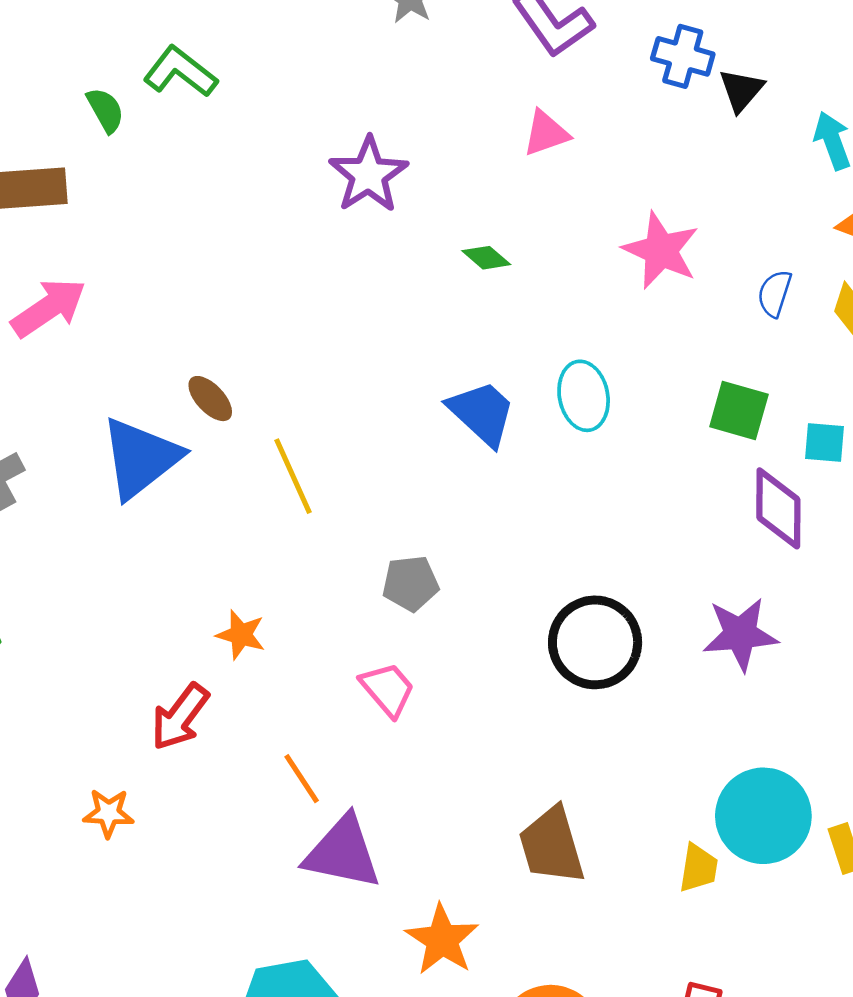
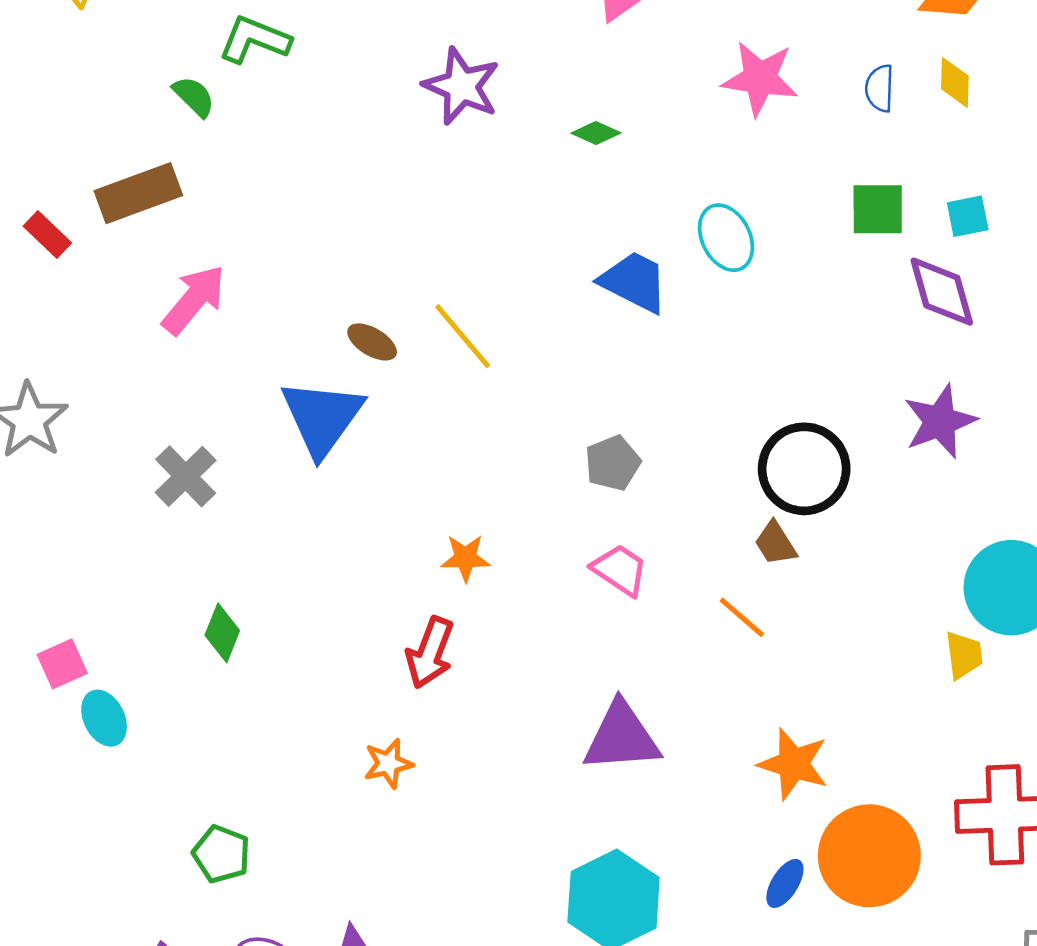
yellow line: (293, 476) -> (463, 336), moved
orange line: (302, 779) -> (742, 617), moved
brown trapezoid: (552, 845) -> (776, 543), moved, size x0.6
orange star: (442, 940) -> (793, 764), moved

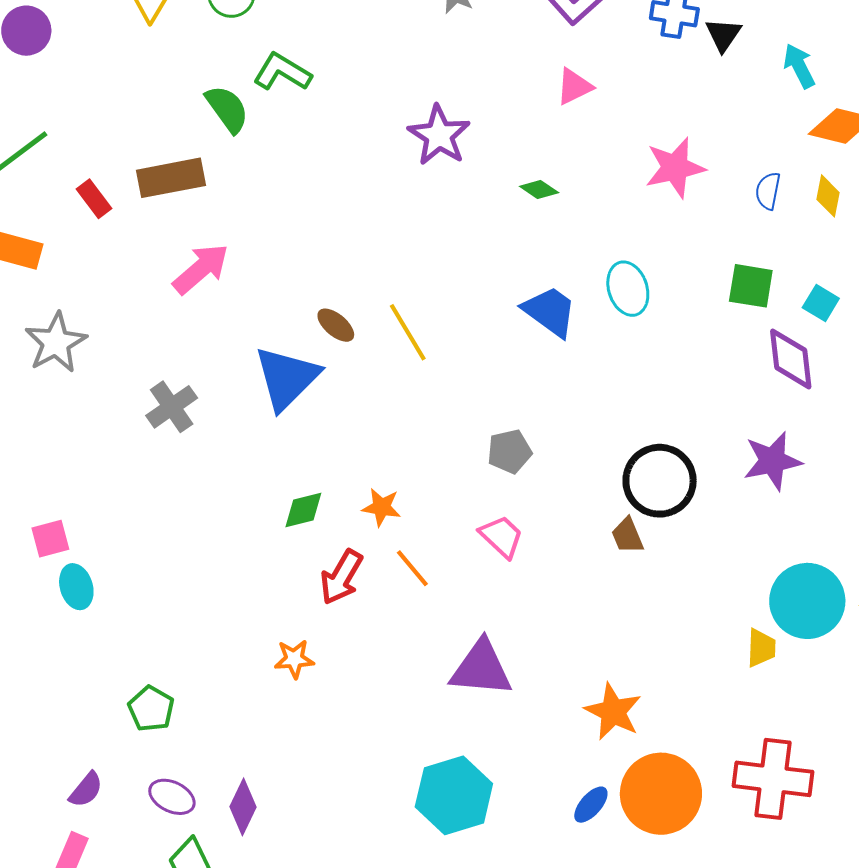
pink star: (760, 78) -> (675, 168), turned -30
green semicircle: (194, 96) -> (227, 109), size x1.4
cyan square: (968, 216) -> (821, 303), turned 33
orange line: (742, 617) -> (412, 568), moved
green diamond: (222, 633) -> (303, 510), moved, turned 45

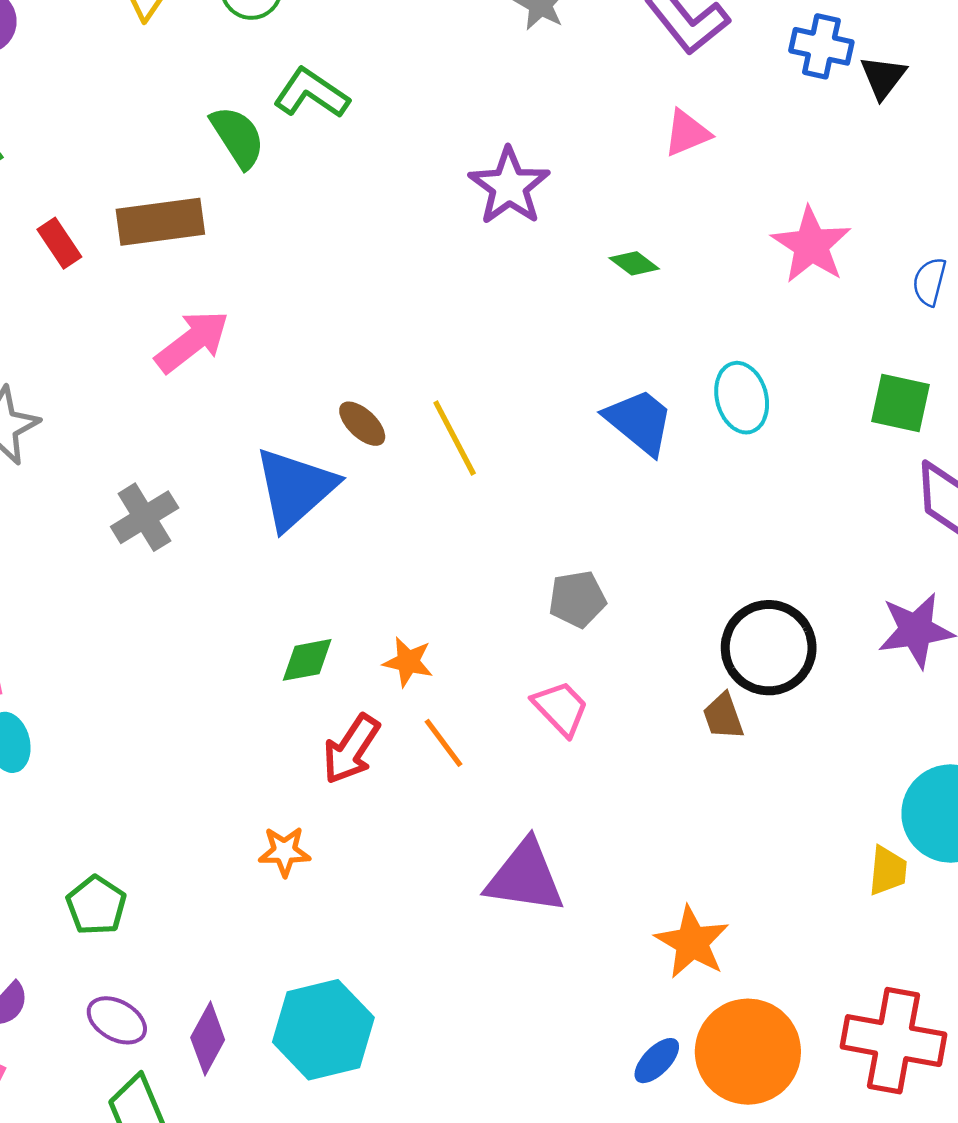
pink star: (675, 168) -> (811, 245), turned -30
cyan hexagon: (454, 795) -> (323, 1030), moved

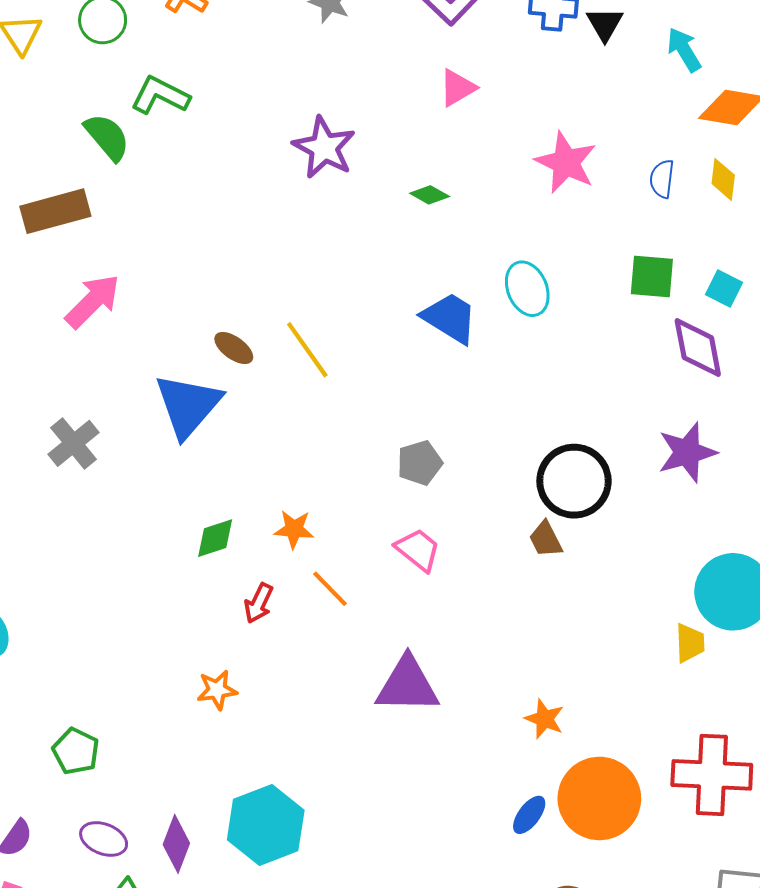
red arrow: (351, 749) -> (259, 603), size x0.7
orange star: (692, 942) -> (545, 719), size x0.7

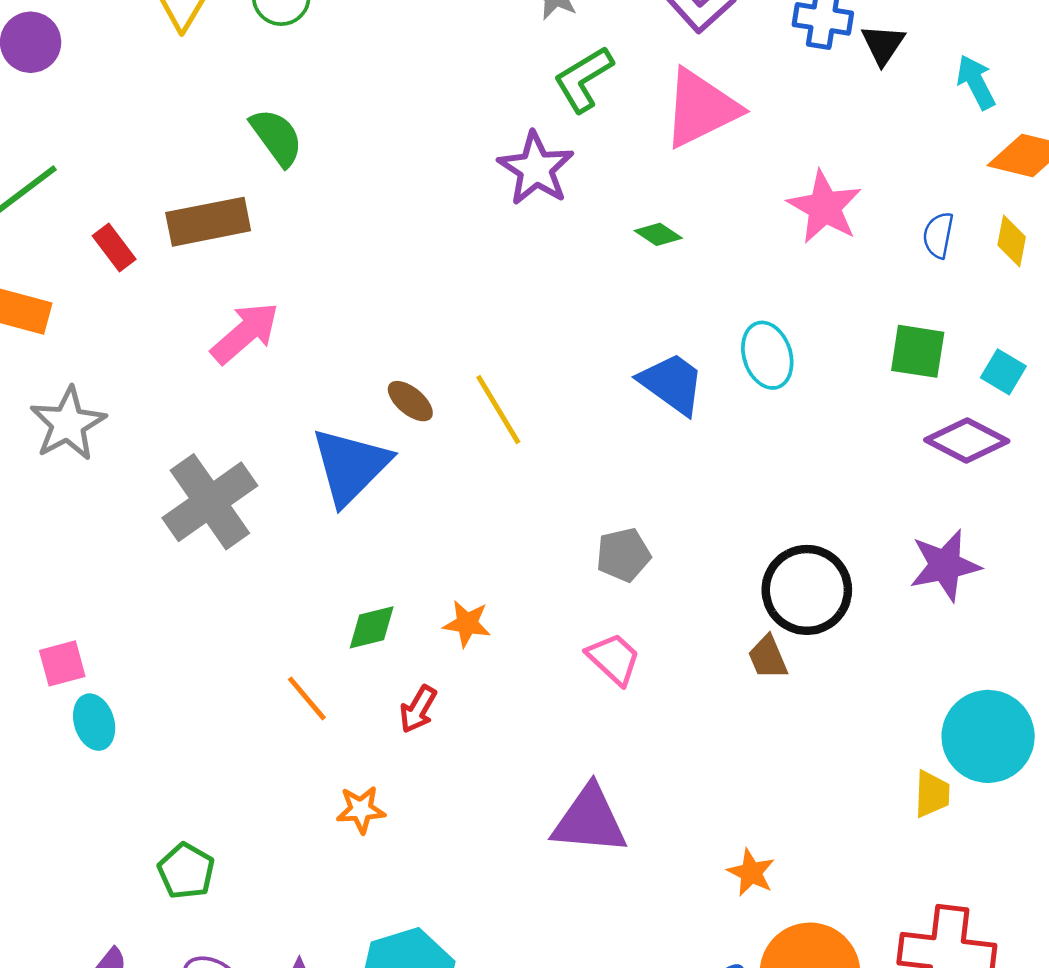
pink triangle: (457, 88) -> (701, 108), size x1.8
green L-shape: (160, 95) -> (583, 79), moved, turned -62
purple diamond: (698, 348) -> (967, 440), turned -56
gray cross: (74, 443) -> (210, 502), size x1.5
orange line: (330, 589) -> (307, 698), moved

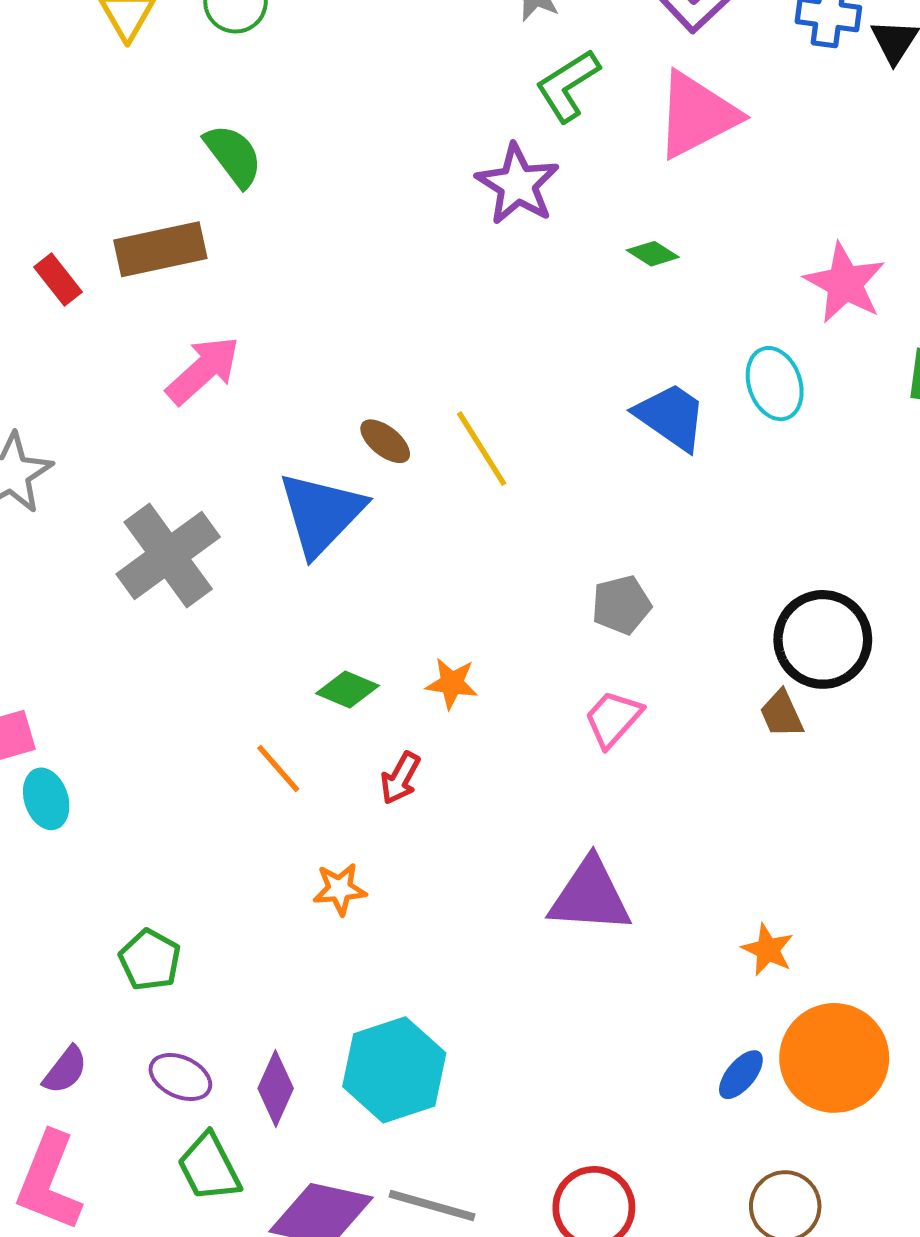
pink star: (825, 207) -> (845, 283), moved
green diamond: (372, 627) -> (348, 690), turned 38
pink trapezoid: (614, 659) -> (613, 719), turned -90

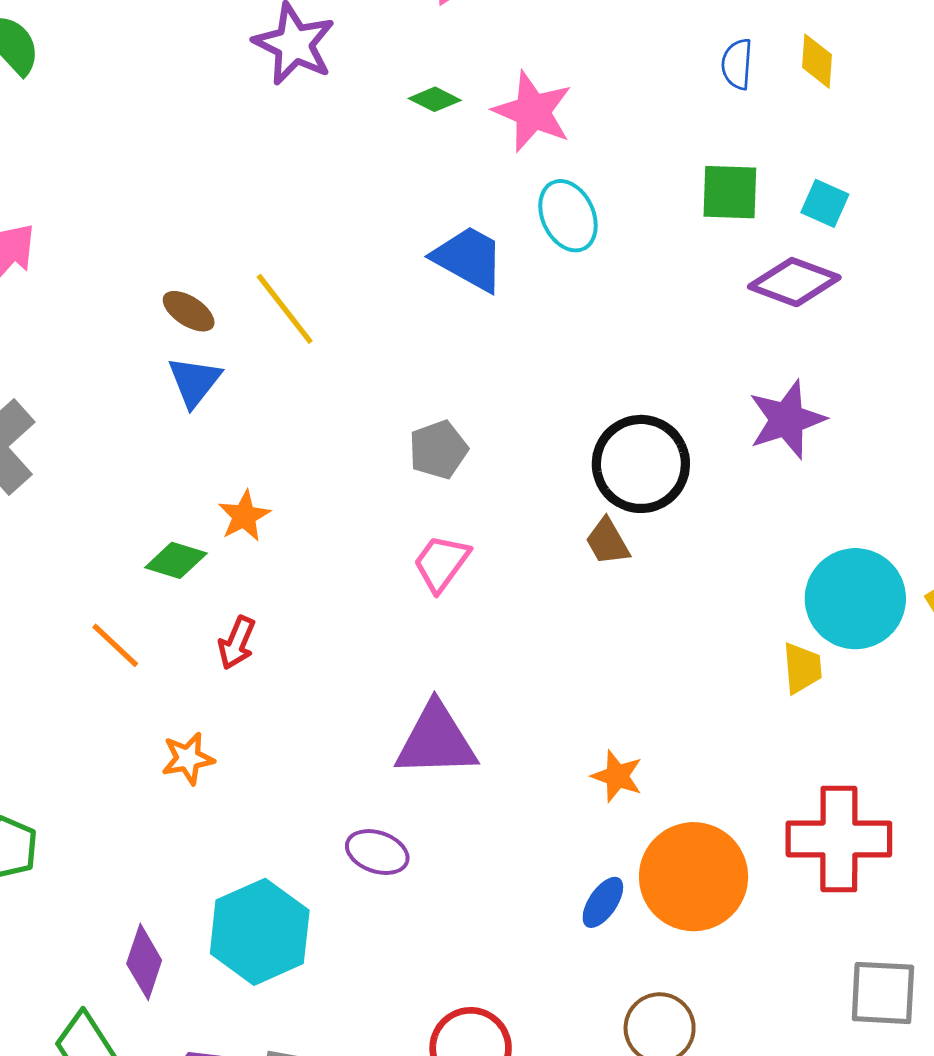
pink star: (845, 283) -> (533, 112), moved
blue triangle: (321, 513) -> (194, 381), moved, size x0.6
orange star: (452, 683) -> (244, 516), moved, turned -30
purple ellipse: (180, 1077) -> (377, 852), moved

